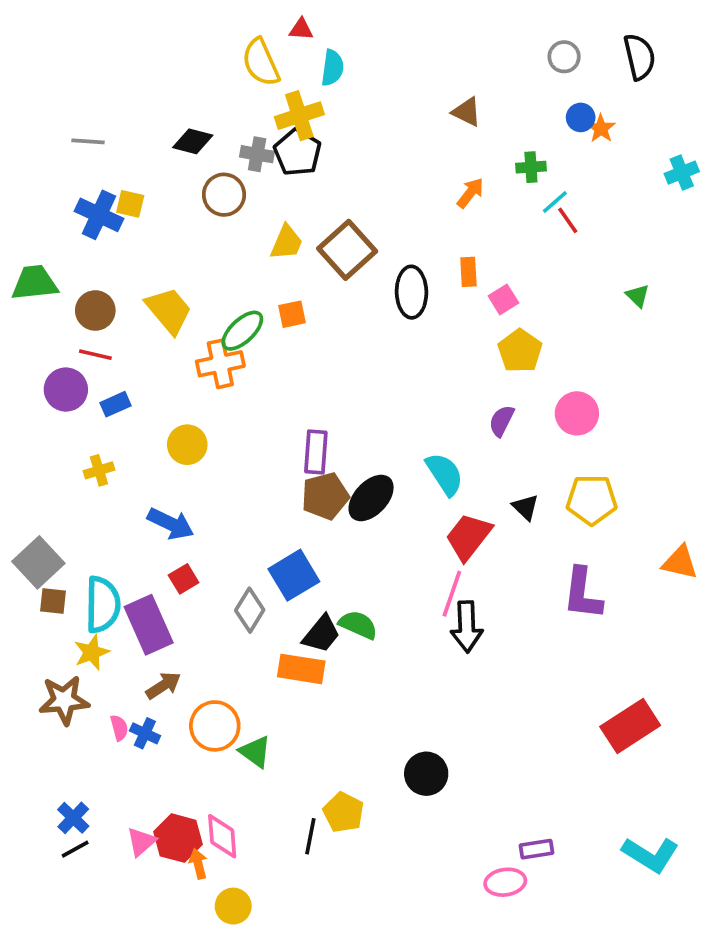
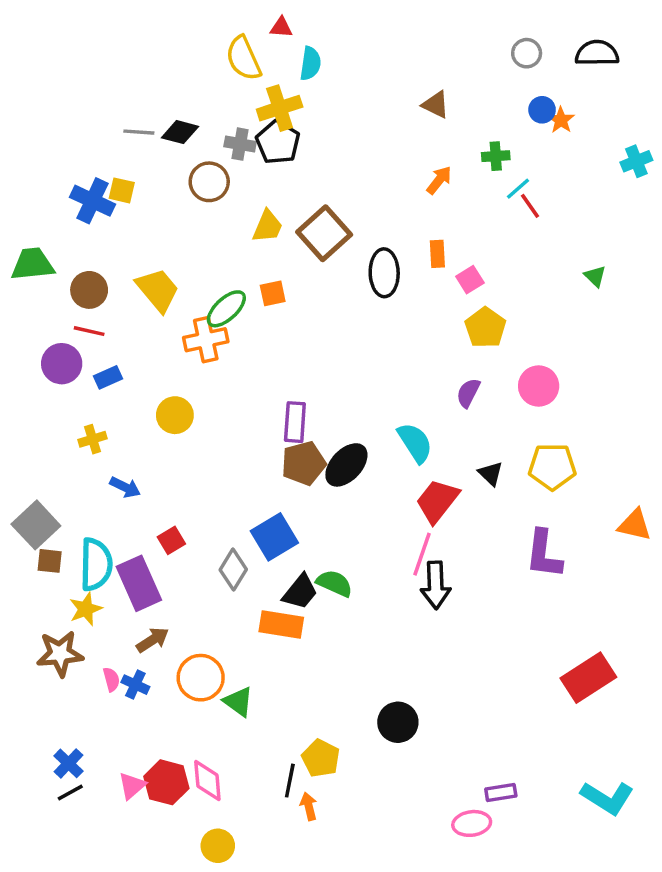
black semicircle: (639, 57) -> (597, 53), turned -78
gray line: (88, 141) -> (139, 132), moved
blue arrow: (171, 524) -> (125, 487), moved, size x0.7
orange arrow: (198, 864) -> (309, 806), moved

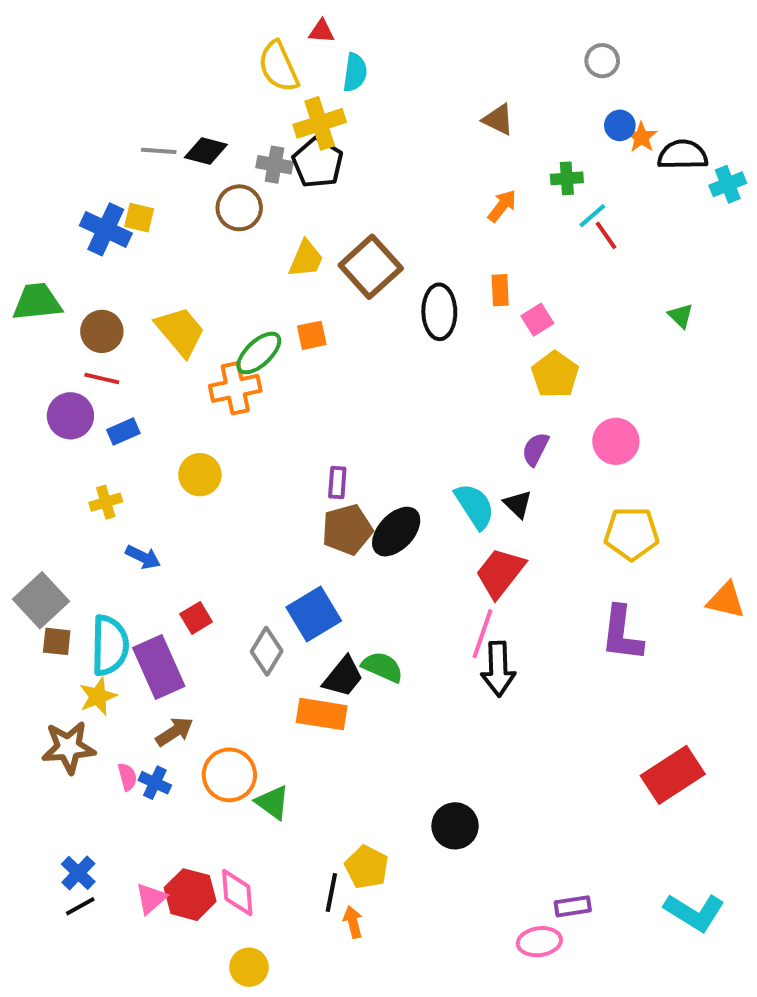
black semicircle: (597, 53) -> (683, 155), moved
purple rectangle: (295, 422) -> (337, 483), size x0.7
black triangle: (491, 473) -> (518, 504), moved

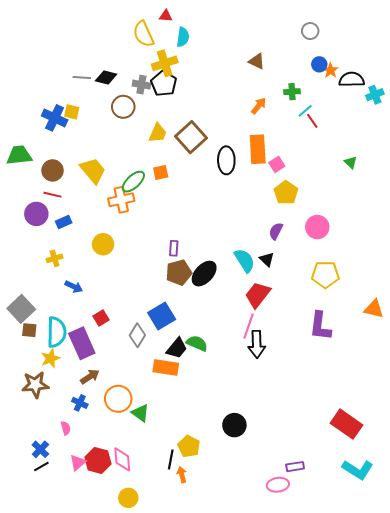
orange rectangle: (500, 290) -> (258, 149), size x1.8
red rectangle: (673, 775) -> (347, 424), moved, turned 68
pink semicircle: (127, 777) -> (66, 428), moved

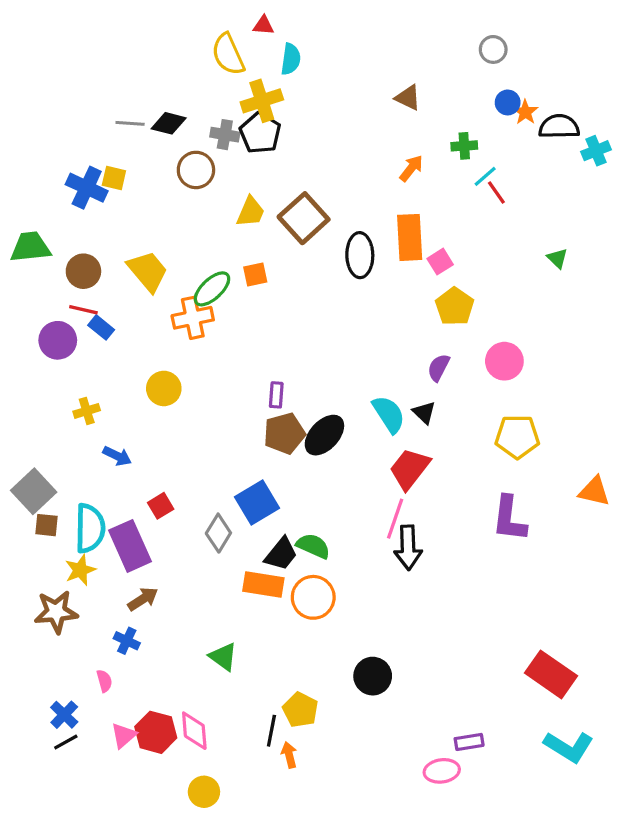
blue rectangle: (64, 222) -> (101, 327), moved, turned 63
orange circle: (118, 399) -> (313, 597), moved

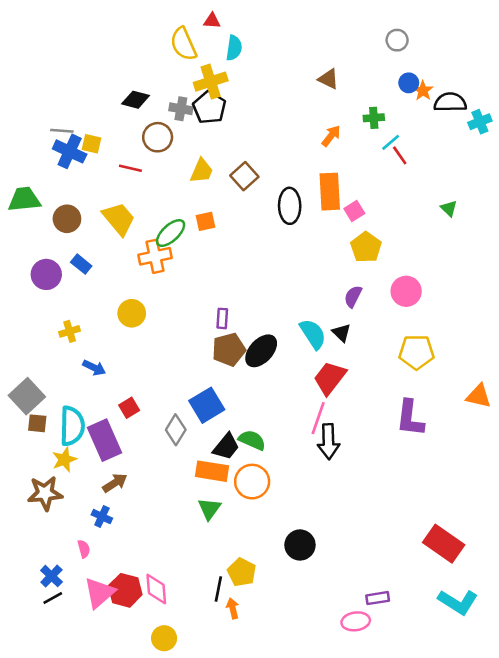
gray line: (130, 123) -> (62, 131), moved
brown square: (304, 218) -> (244, 176), size x0.7
red line: (83, 310) -> (130, 168), moved
green triangle: (223, 657) -> (209, 509), moved, turned 30
pink triangle: (124, 736) -> (99, 593), size x1.5

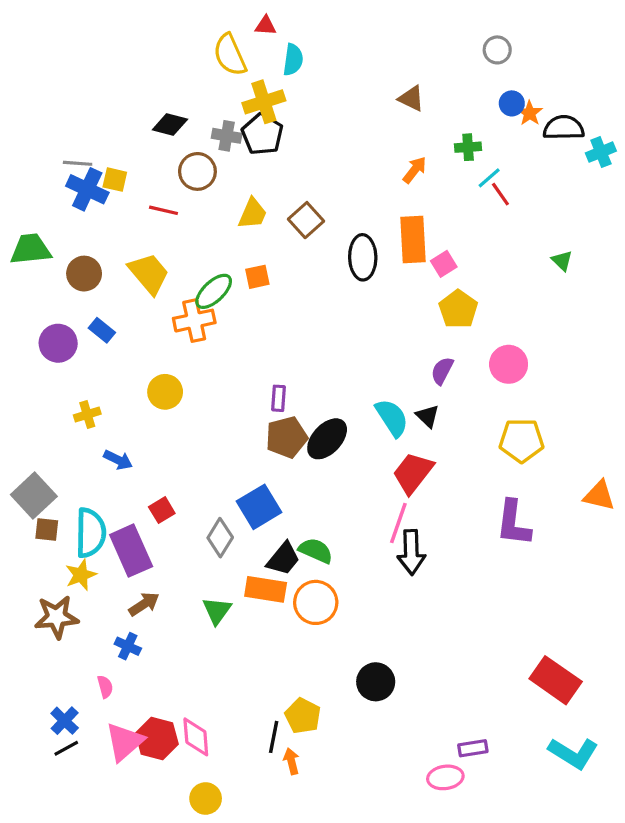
green triangle: (209, 509) -> (217, 611), moved

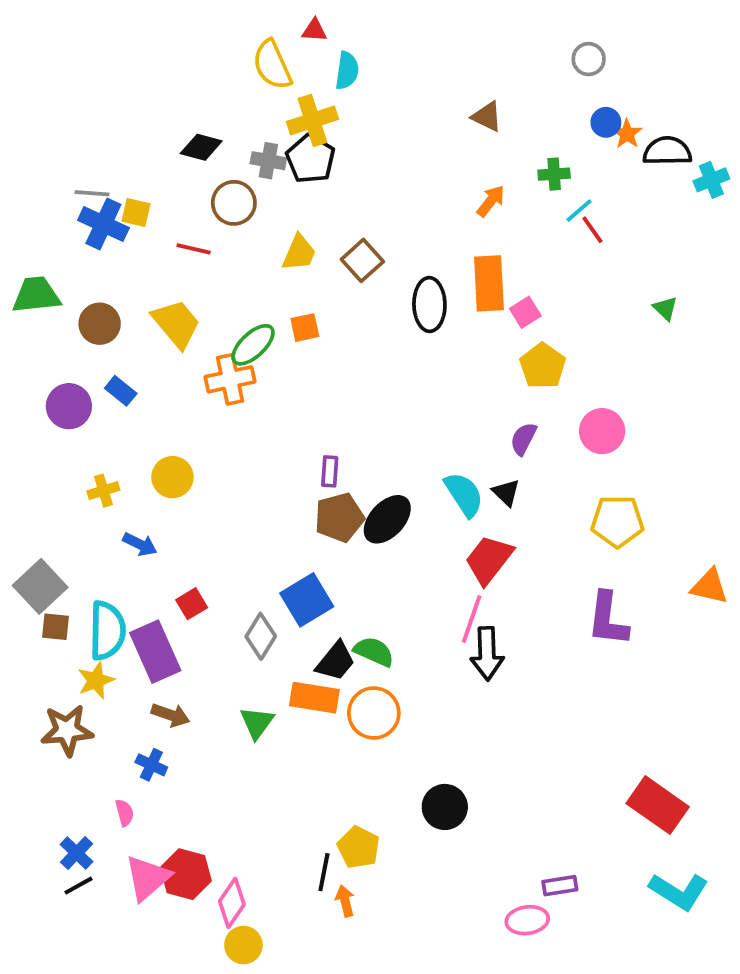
yellow circle: (165, 392) -> (172, 477), moved
brown arrow: (144, 604) -> (171, 715), turned 52
pink diamond: (196, 737) -> (232, 903), moved, turned 39

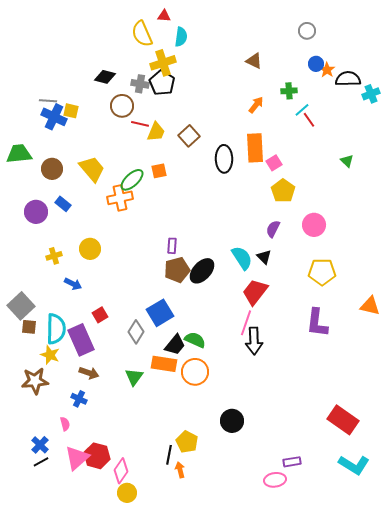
red line: (194, 249) -> (140, 124), moved
yellow star: (96, 680) -> (50, 355), turned -30

